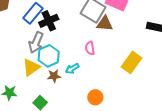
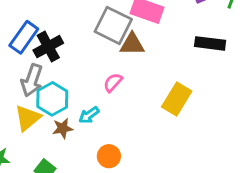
pink semicircle: (90, 48) -> (113, 82), turned 56
orange circle: (95, 97) -> (109, 156), moved

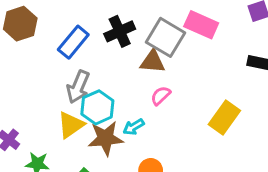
brown triangle: (132, 44) -> (153, 62), moved
black cross: (48, 47) -> (120, 31), moved
brown star: (63, 128) -> (106, 138), size x1.6

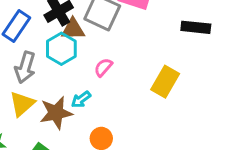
brown triangle: (153, 62) -> (73, 29), moved
cyan hexagon: (97, 107) -> (61, 49), moved

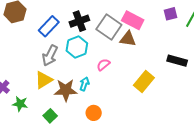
black rectangle: (196, 27) -> (177, 61), moved
brown triangle: (73, 29) -> (128, 39), moved
cyan arrow: (81, 99) -> (84, 84), turned 136

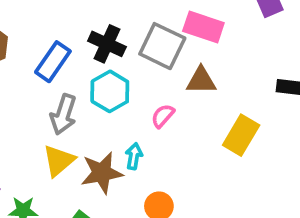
black cross: (79, 21) -> (107, 44), turned -36
brown triangle: (128, 39) -> (201, 80), moved

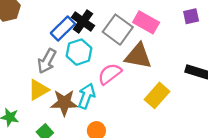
blue rectangle: (53, 62) -> (63, 28), moved
brown triangle: (201, 80) -> (138, 56), size x1.4
pink semicircle: (163, 116) -> (110, 74), size x1.5
cyan arrow: (134, 156) -> (87, 96), size x1.5

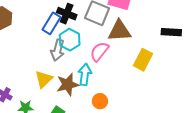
gray arrow: (47, 61) -> (58, 50), moved

